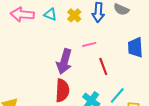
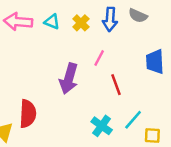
pink line: (89, 44) -> (99, 58), turned -48
red semicircle: (62, 90) -> (28, 114), moved

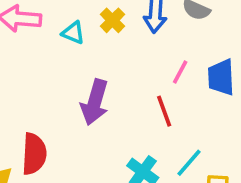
cyan triangle: (52, 22) -> (73, 33), moved
pink line: (99, 58) -> (180, 72), moved

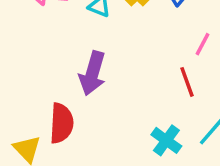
purple arrow: (95, 102) -> (92, 73), moved

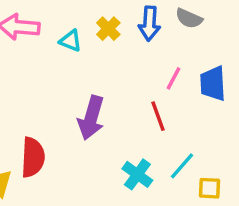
purple arrow: (92, 73) -> (91, 118), moved

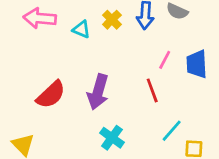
red semicircle: (33, 157) -> (51, 95), moved, turned 44
cyan cross: (137, 174) -> (112, 138), moved

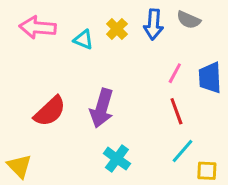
red line: (152, 90) -> (176, 111), moved

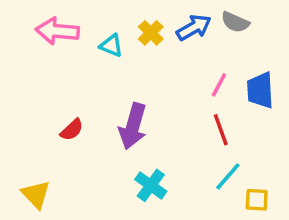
blue arrow: (154, 24) -> (194, 27), turned -124
red semicircle: (50, 111) -> (72, 130), size x0.6

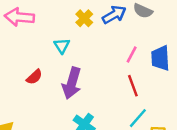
cyan triangle: (111, 45) -> (62, 46), moved, turned 35
red semicircle: (72, 130) -> (34, 77), moved

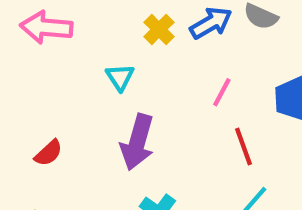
pink line: (132, 54) -> (222, 92), moved
red semicircle: (34, 77) -> (49, 153), moved

